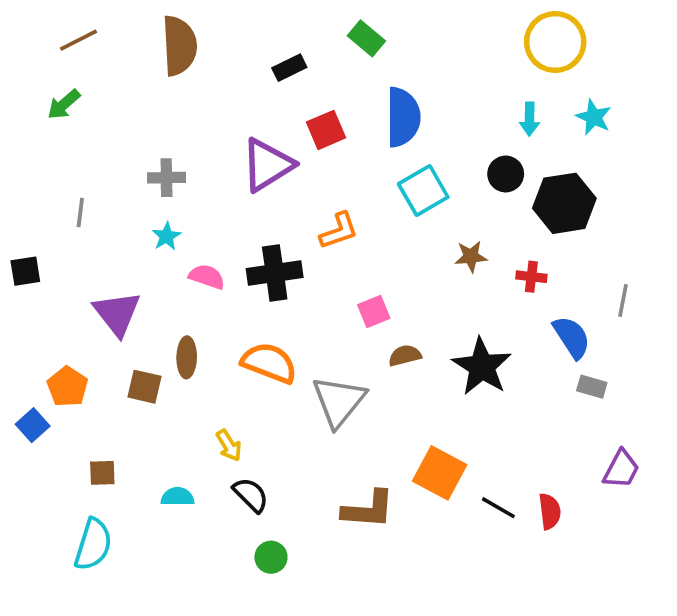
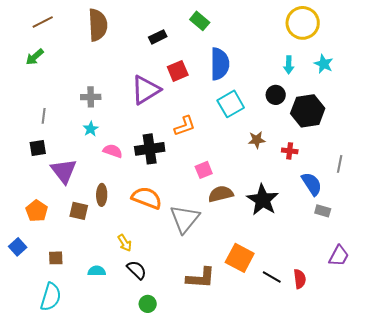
black square: (25, 271) -> (38, 148), moved
brown semicircle: (405, 356) -> (221, 194), size x1.4
blue square: (33, 425) -> (18, 247), moved

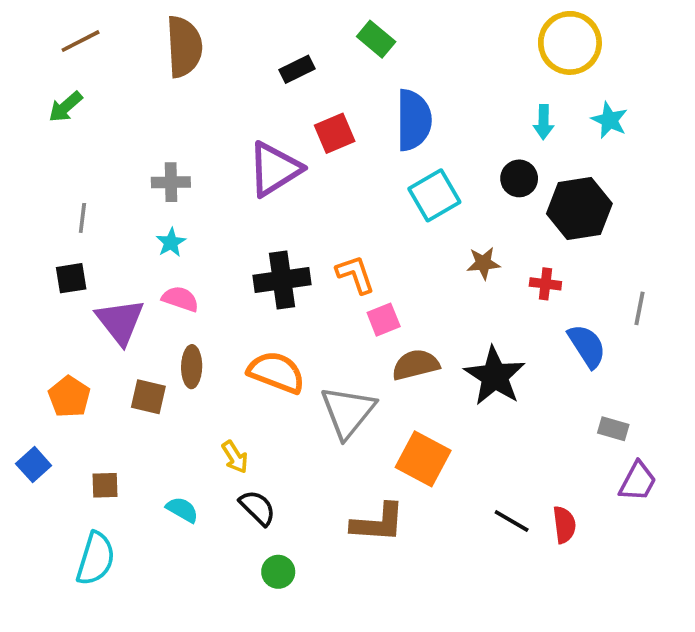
orange L-shape: (185, 126) -> (355, 274), moved, turned -90
pink semicircle: (113, 151) -> (180, 299), moved
gray rectangle: (323, 211) -> (613, 429), moved
orange square: (240, 258) -> (423, 459), moved
cyan semicircle: (97, 271) -> (182, 510), turned 30

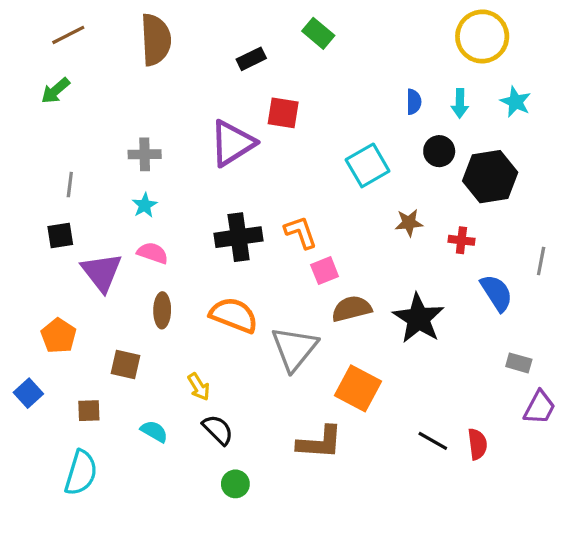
blue semicircle: (414, 120) -> (414, 102), moved, size x0.5
red square: (335, 133) -> (283, 113), turned 32
brown square: (148, 397) -> (126, 364), moved

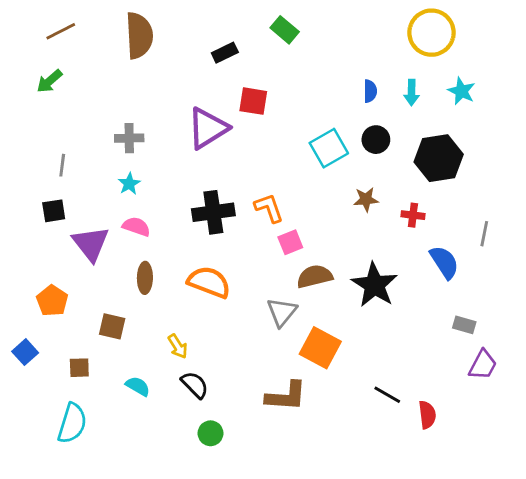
black circle: (439, 151) -> (376, 140), moved
gray triangle: (294, 349) -> (282, 312), moved, size x0.7
red semicircle: (477, 444) -> (427, 415), moved

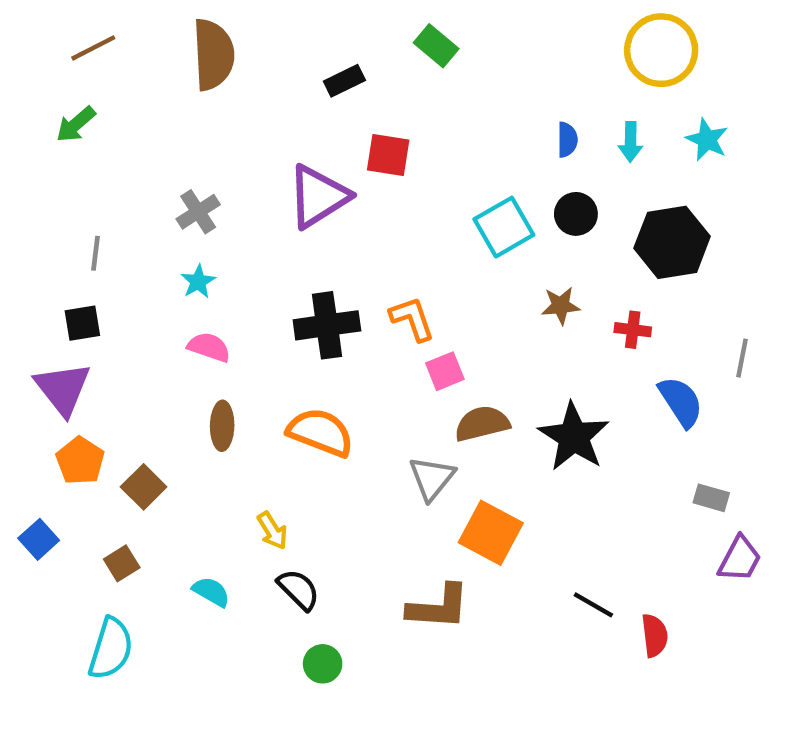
gray cross: (129, 138) -> (198, 212), turned -32
purple triangle: (91, 244) -> (63, 389), moved
brown square: (112, 326) -> (144, 487), moved, turned 32
brown square: (79, 368) -> (122, 563), turned -30

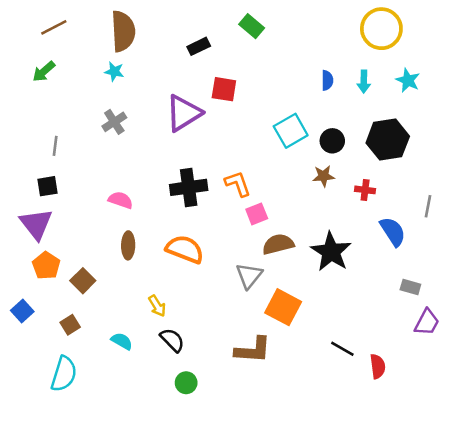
black circle: (576, 214) -> (332, 141), moved
cyan star: (198, 282) -> (114, 72), moved, turned -30

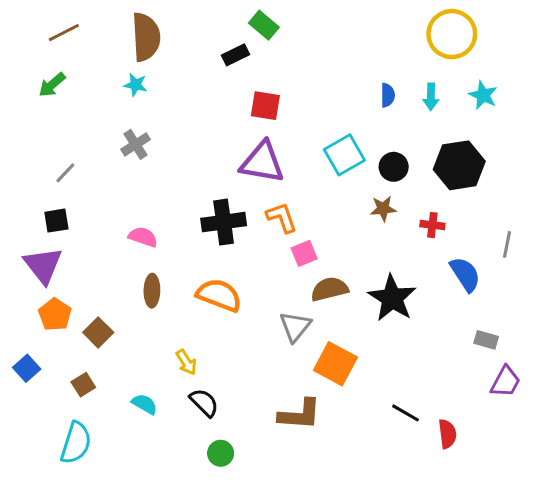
green rectangle: (252, 26) -> (264, 25), moved
purple triangle: (184, 113) -> (262, 162), moved, turned 42
gray line: (55, 146) -> (65, 173), turned 36

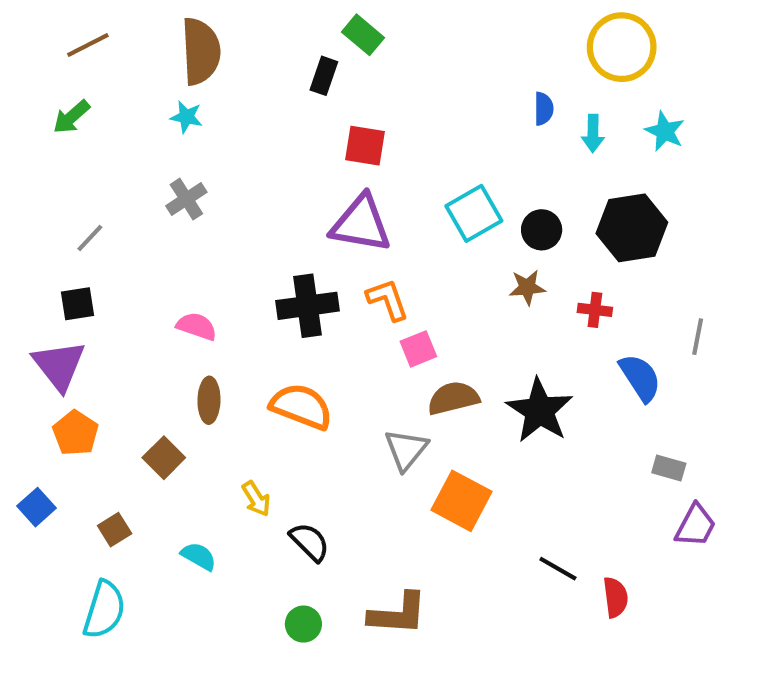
black rectangle: (235, 55) -> (324, 76), turned -45
blue semicircle: (388, 95) -> (544, 109), moved
brown square: (98, 332) -> (164, 458), moved
black semicircle: (204, 403) -> (310, 542), moved
brown L-shape: (300, 414) -> (398, 614), moved

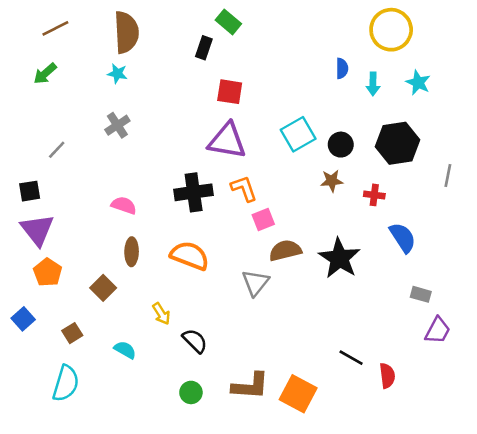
black square: (78, 304) -> (30, 191), moved
gray line: (698, 337) -> (448, 176), moved
orange square: (461, 501) -> (298, 394), moved

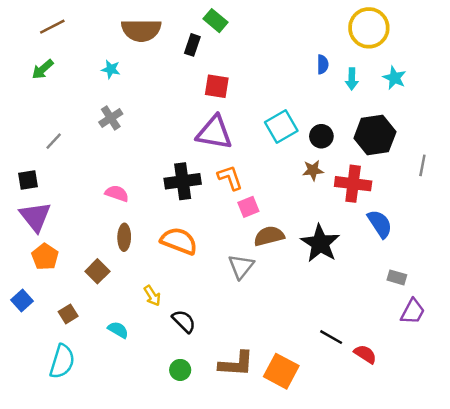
brown semicircle: (126, 32) -> (141, 30), moved, turned 93
red cross: (374, 195) -> (353, 184), size x1.8
red semicircle: (387, 376) -> (365, 354), turned -50

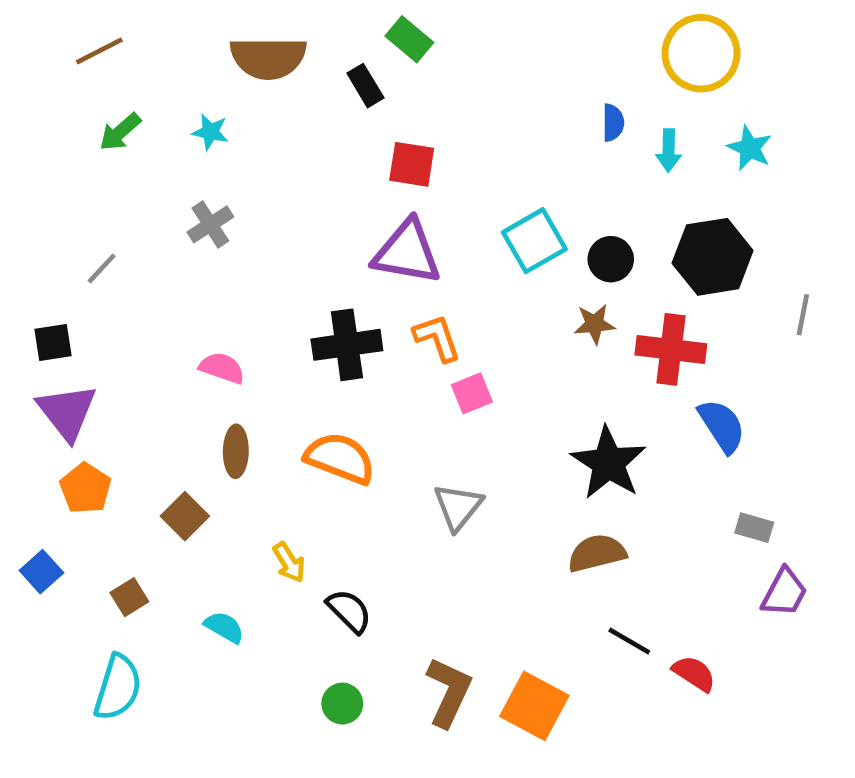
black rectangle: (192, 45) -> (365, 86), turned -50
green arrow: (43, 69) -> (120, 132), moved
brown semicircle: (269, 236) -> (597, 553), moved
brown L-shape: (236, 364) -> (449, 692), turned -69

